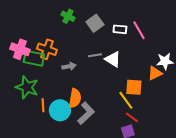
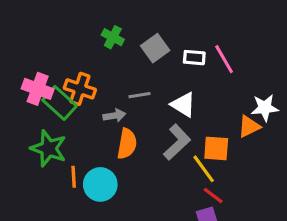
gray line: (95, 55) -> (139, 95), moved
green rectangle: (34, 58) -> (60, 103), turned 30
orange semicircle: (75, 98) -> (127, 144), moved
gray L-shape: (86, 113) -> (177, 142), moved

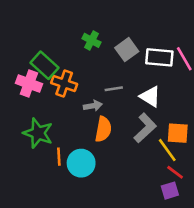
white rectangle: (194, 58) -> (159, 57), size x1.5
green rectangle: (60, 103) -> (45, 65), moved

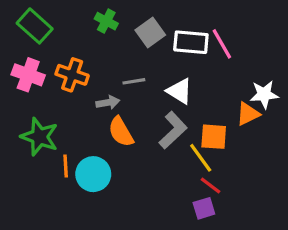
green rectangle: (45, 65) -> (35, 26), moved
orange semicircle: (103, 129) -> (121, 132), turned 140

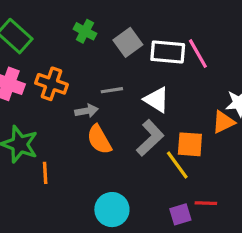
cyan circle: (93, 174) -> (112, 210), moved
red line: (210, 186) -> (206, 203), moved, turned -35

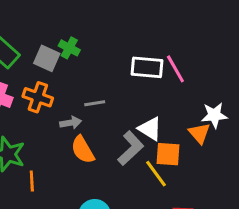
gray square: (128, 42) -> (47, 58), moved, turned -30
white triangle: (157, 100) -> (150, 129), moved
orange triangle: (223, 122) -> (199, 133), turned -45

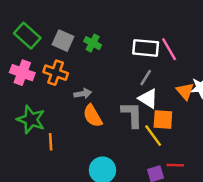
green cross: (69, 48) -> (93, 43), moved
gray line: (95, 103) -> (146, 78), moved, turned -49
orange triangle: (199, 133) -> (185, 91), moved
gray L-shape: (131, 148) -> (132, 115), turned -48

